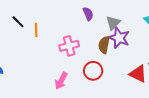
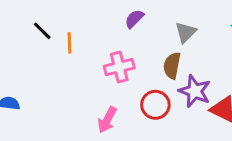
purple semicircle: (88, 14) -> (134, 19), moved, turned -112
purple star: (119, 38) -> (195, 91), moved

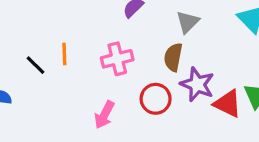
black line: (42, 31) -> (36, 65), moved
orange line: (69, 43) -> (64, 54), moved

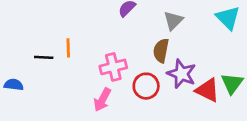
pink cross: (117, 59) -> (113, 67), moved
black line: (36, 65) -> (44, 57), turned -42

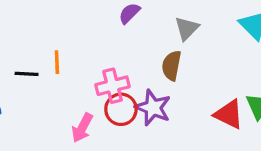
purple star: (182, 74) -> (153, 108), moved
red circle: (146, 86) -> (121, 109), moved
pink arrow: (102, 100) -> (82, 128), moved

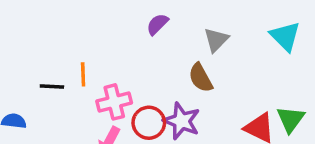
brown semicircle: (172, 65) -> (201, 78), turned -40
pink cross: (113, 86) -> (114, 102), moved

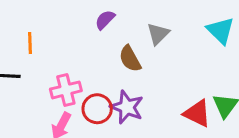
orange line: (83, 74) -> (30, 43), moved
brown semicircle: (201, 78) -> (130, 59), moved

